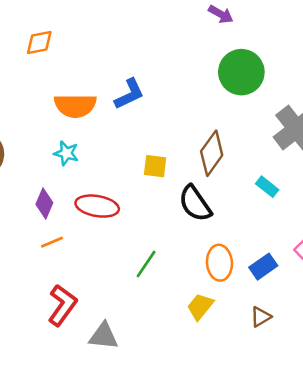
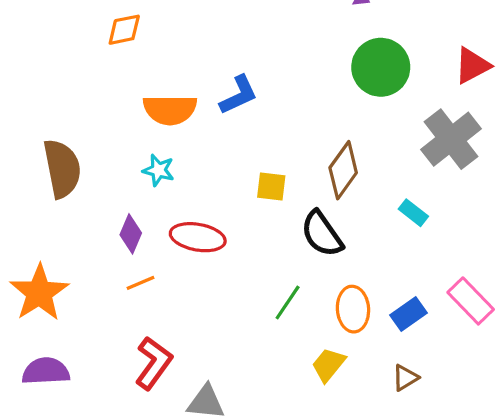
green line: (146, 264) -> (288, 303), moved

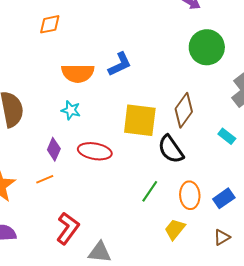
yellow square: (271, 187) -> (140, 120), size x1.8
orange line: (141, 283) -> (45, 179), moved

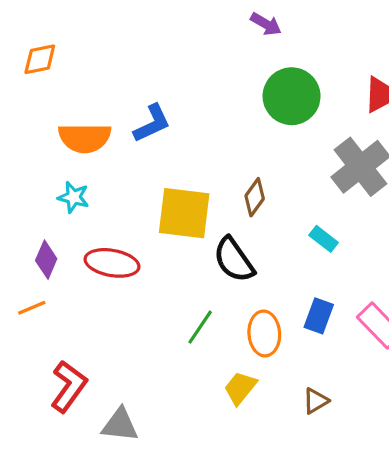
brown diamond: (184, 110) -> (255, 197), size x0.7
blue rectangle: (224, 198) -> (319, 316), moved, turned -35

